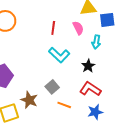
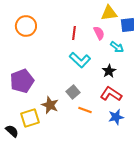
cyan arrow: (96, 42) -> (117, 47), turned -64

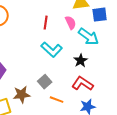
cyan arrow: (117, 47) -> (89, 37), size x1.5
brown star: (50, 105) -> (22, 95), turned -30

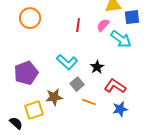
pink semicircle: (71, 23) -> (103, 25), turned -112
cyan L-shape: (52, 50) -> (67, 62), moved
black star: (81, 61) -> (97, 67), moved

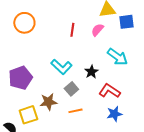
cyan arrow: (121, 39) -> (117, 57), moved
orange line: (89, 102) -> (75, 111), moved, turned -32

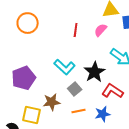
black star: (91, 72) -> (95, 72), size x1.5
blue star: (114, 114) -> (103, 114), moved
yellow square: (28, 115) -> (32, 115), turned 30

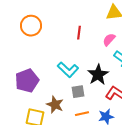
pink semicircle: (101, 30) -> (109, 40), moved
gray square: (75, 89) -> (78, 92), turned 32
brown star: (52, 102) -> (55, 105), turned 30

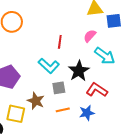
red line: (79, 33) -> (60, 42), moved

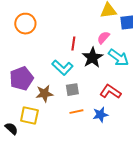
black star: (79, 71) -> (92, 58), moved
brown star: (36, 101) -> (44, 94), moved, turned -30

